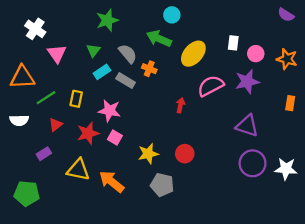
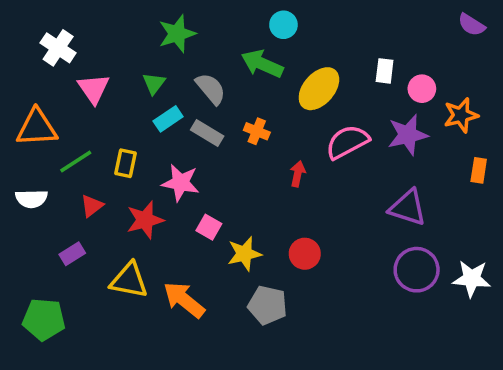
orange star: (287, 59) -> (461, 115), moved, turned -30
orange cross: (149, 69) -> (257, 131), moved
pink square: (115, 138) -> (209, 227), moved

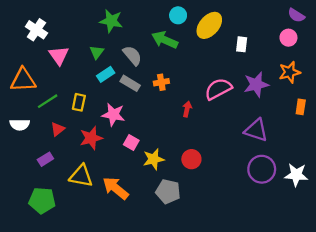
green star: (177, 34) -> (111, 21), turned 30
yellow ellipse: (319, 89) -> (209, 25), moved
pink circle: (422, 89) -> (288, 38), moved
orange cross: (257, 131) -> (161, 82), turned -32
green pentagon: (44, 319) -> (42, 200), moved

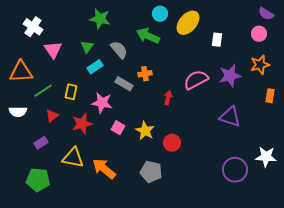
gray rectangle: (130, 83) -> (124, 84), moved
yellow star: (154, 159) -> (145, 131), moved, turned -30
purple circle: (262, 169) -> (235, 170), moved

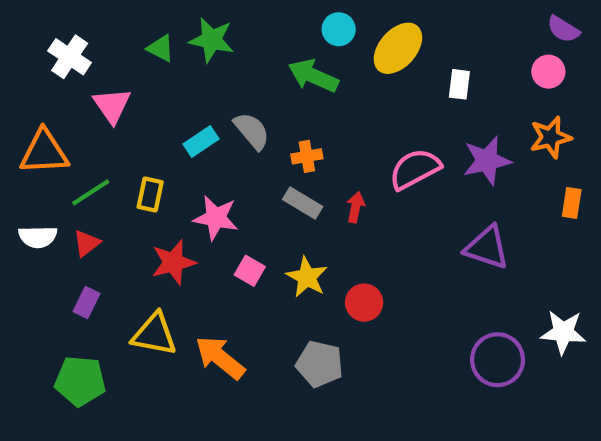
green triangle: (87, 47) -> (161, 48), moved, turned -40
gray semicircle: (119, 50) -> (252, 131), moved
gray rectangle: (124, 84) -> (303, 203), moved
red triangle: (52, 116) -> (87, 243), moved
purple rectangle: (41, 143) -> (87, 303), turned -32

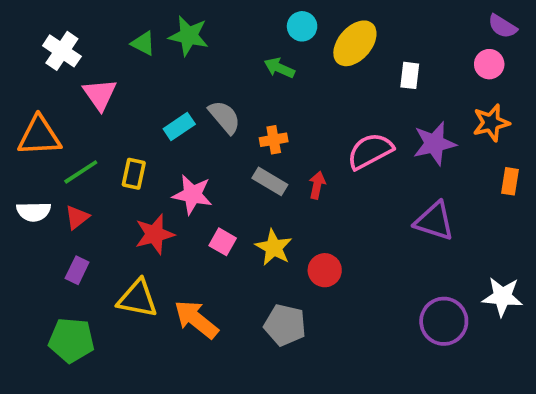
green arrow: (313, 76) -> (279, 68), size x0.7

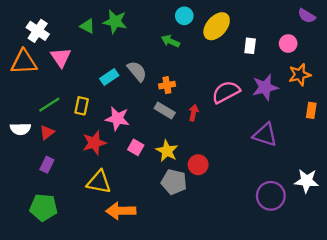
pink circle: (489, 64) -> (288, 44), moved
orange triangle: (39, 136) -> (24, 62), moved
yellow triangle: (138, 299) -> (99, 182), moved
orange arrow: (196, 319) -> (121, 211), moved, turned -40
gray pentagon: (285, 325) -> (174, 182), moved

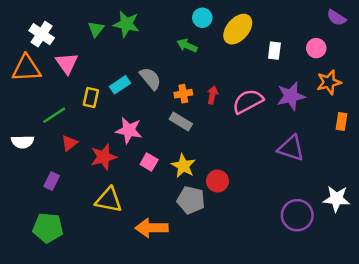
green triangle: (87, 26) -> (96, 29), turned 42
yellow rectangle: (82, 106) -> (91, 97), moved
red arrow: (194, 113) -> (212, 95), moved
red triangle: (47, 132) -> (69, 143), moved
orange arrow: (121, 211) -> (152, 228), moved

